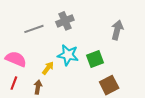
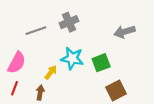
gray arrow: (117, 30) -> (125, 32), turned -120
pink semicircle: (16, 59) -> (17, 63), turned 95

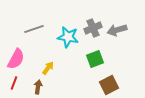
gray cross: (69, 22) -> (93, 28), moved
cyan star: (72, 58) -> (68, 37), moved

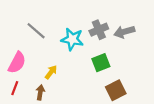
gray line: (34, 29) -> (36, 31), turned 60

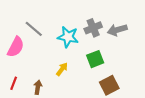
pink semicircle: (17, 63) -> (16, 47), moved
yellow arrow: (51, 72) -> (62, 69), moved

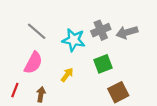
pink semicircle: (16, 47) -> (33, 63), moved

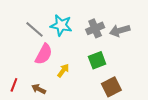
cyan star: (74, 40) -> (61, 25), moved
pink semicircle: (33, 63) -> (44, 54), moved
brown arrow: (41, 94) -> (39, 89), turned -72

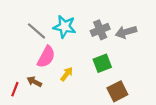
brown arrow: (39, 89) -> (34, 82), moved

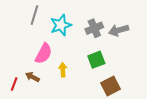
cyan star: (65, 27) -> (61, 25), turned -30
gray line: (36, 31) -> (34, 15), moved, turned 66
yellow arrow: (67, 74) -> (63, 70), turned -40

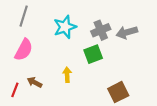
gray line: (34, 15) -> (24, 16), moved
pink semicircle: (44, 54) -> (24, 50), moved
green square: (96, 60) -> (93, 54), moved

